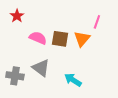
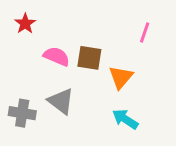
orange triangle: (82, 39) -> (121, 77), moved
cyan arrow: (73, 80) -> (125, 119), moved

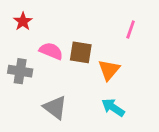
gray triangle: (61, 101) -> (55, 108), moved
gray cross: (22, 113) -> (20, 71), moved

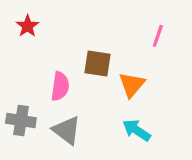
pink semicircle: (51, 51) -> (60, 86), moved, turned 75
gray cross: (20, 71) -> (21, 120), moved

